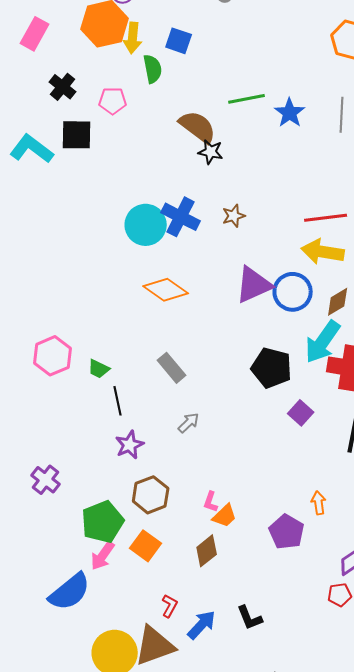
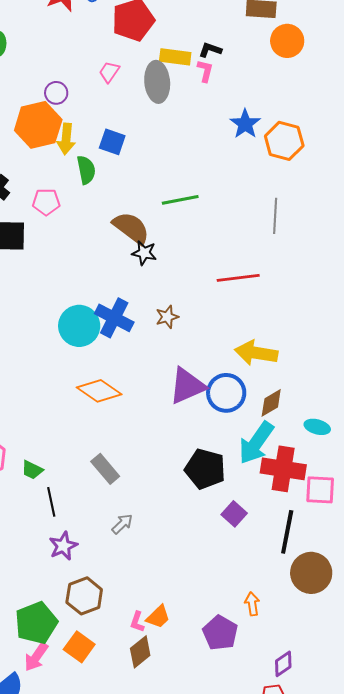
blue star: (290, 113) -> (245, 124), moved
red line: (326, 218) -> (238, 278), moved
pink L-shape: (211, 502) -> (137, 622), moved

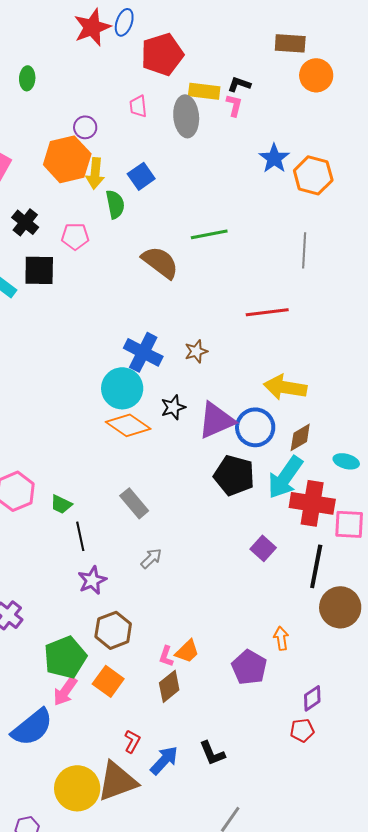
pink trapezoid: (109, 72) -> (138, 106), turned -40
blue square: (112, 142) -> (141, 176), turned 36
black star: (144, 253) -> (173, 407), moved, turned -30
cyan circle: (79, 326) -> (122, 388), moved
black pentagon: (205, 469) -> (234, 475), moved

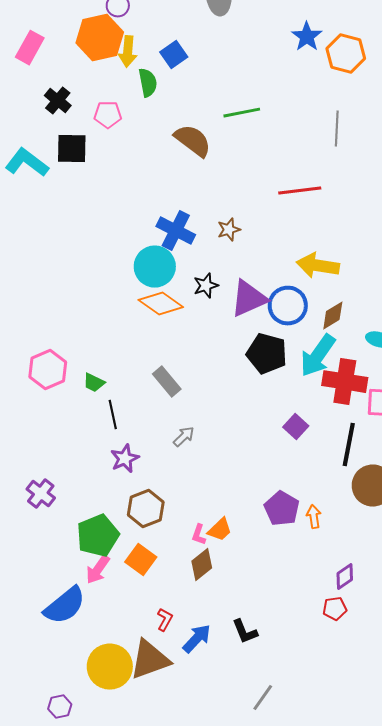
purple pentagon: (249, 667) -> (282, 509), moved

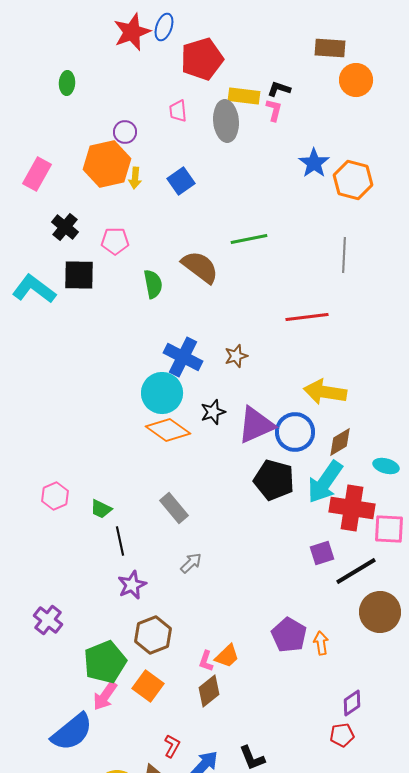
yellow arrow: (128, 52) -> (135, 178), size x0.7
green semicircle: (148, 83) -> (153, 284), moved
pink hexagon: (48, 370) -> (55, 496), size x0.7
purple square: (296, 427) -> (322, 553), moved, turned 30
black line: (349, 445) -> (356, 571), turned 48

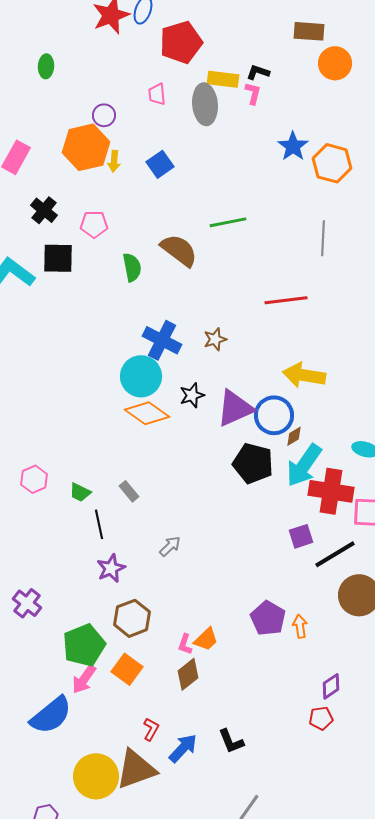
brown diamond: (340, 442) -> (294, 436), moved, size x0.7
gray rectangle: (174, 508) -> (129, 491), moved, size x0.7

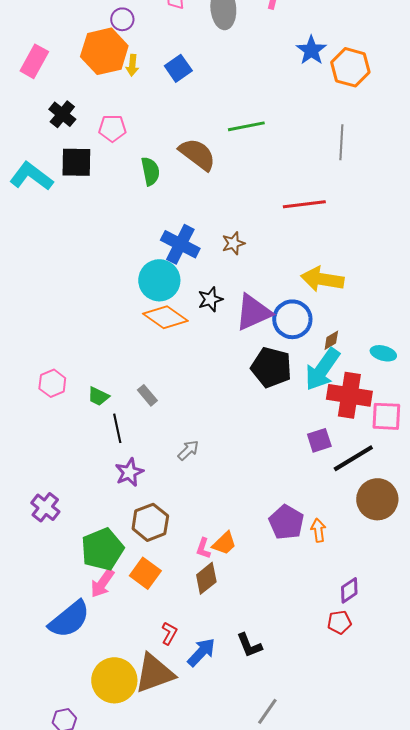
brown diamond: (294, 436) -> (331, 340), moved

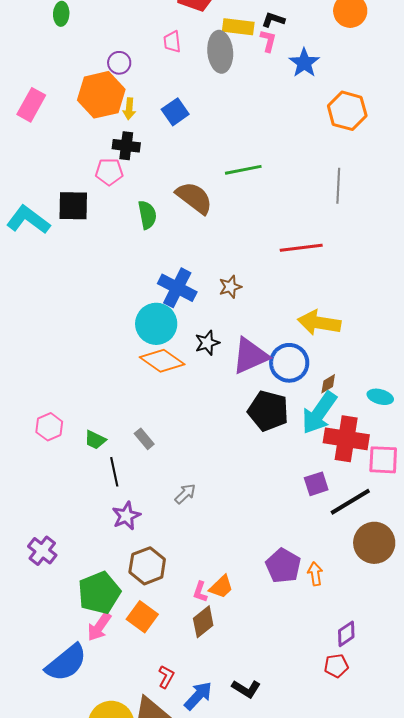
blue star: (311, 50) -> (304, 63), moved
black cross: (62, 114) -> (126, 146), moved, turned -32
black L-shape: (249, 645) -> (246, 689), turned -36

